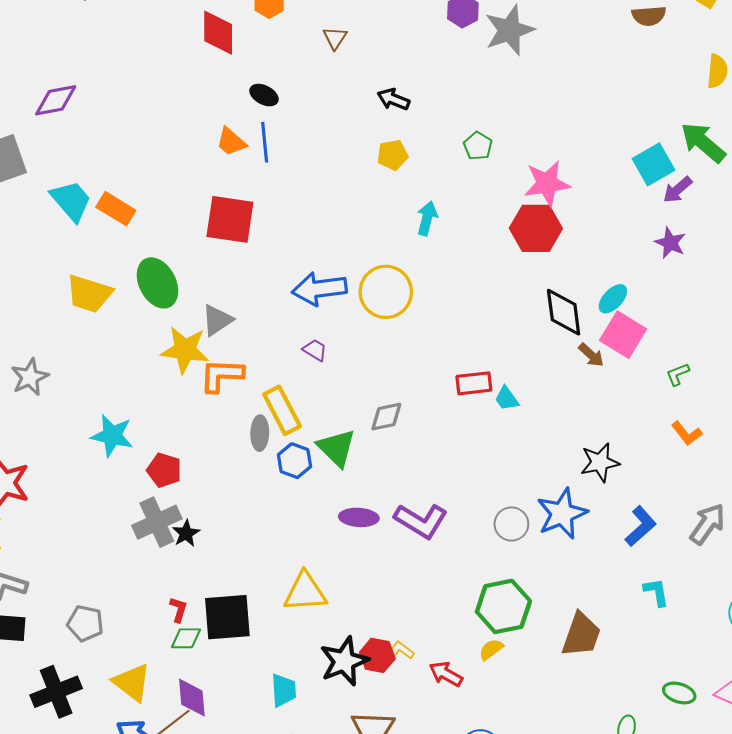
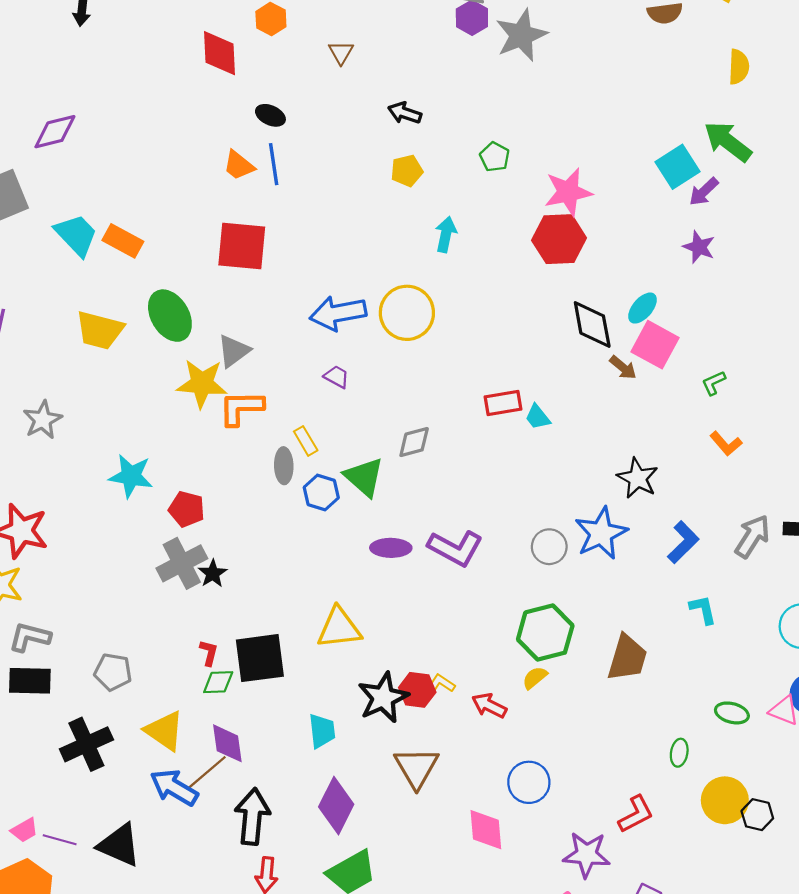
yellow rectangle: (282, 410) -> (306, 441), size x0.6
black star: (600, 462) -> (638, 478), turned -30

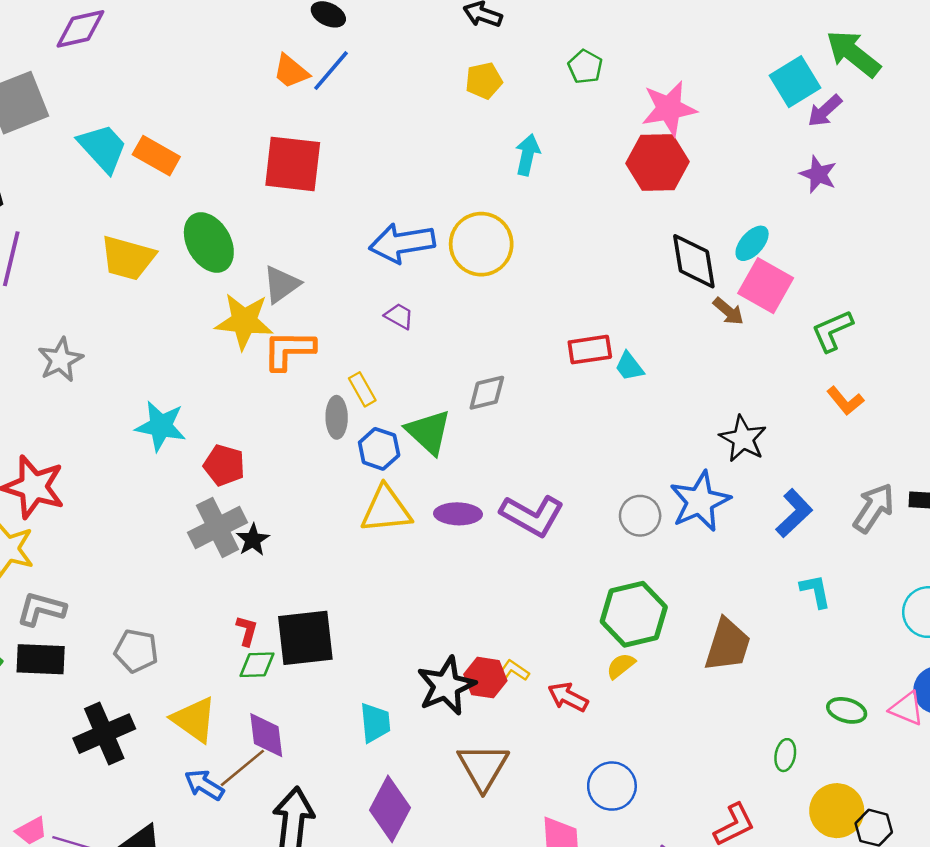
blue line: (274, 164) -> (331, 71), turned 48
green L-shape: (714, 383) -> (832, 331), size x1.5
yellow triangle: (339, 628) -> (386, 510), moved
blue arrow: (174, 787) -> (204, 785), size x0.7

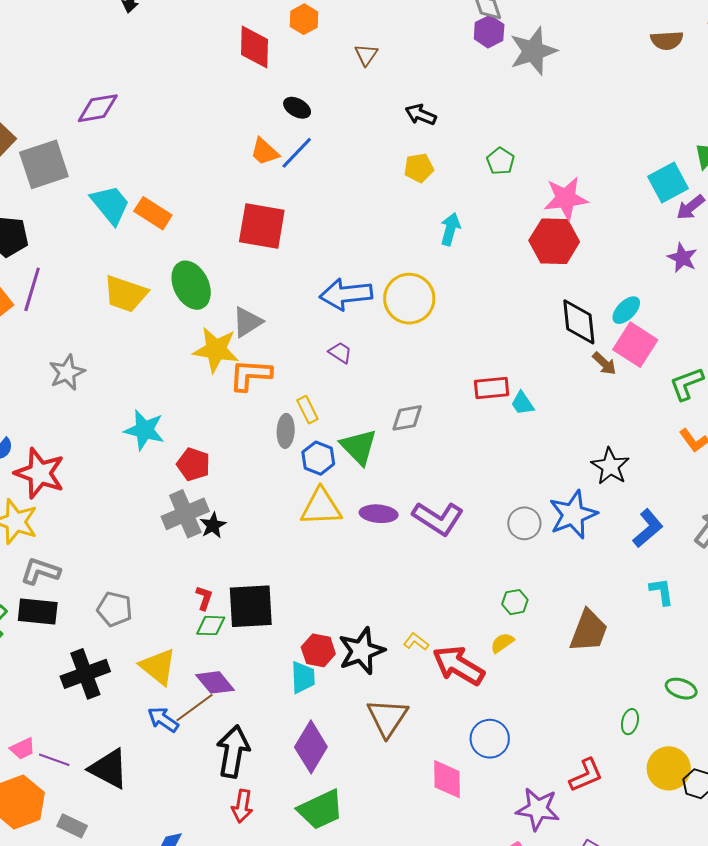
green hexagon: (634, 614) -> (515, 602), size x0.5
red hexagon: (485, 678) -> (318, 650), moved
red arrow: (568, 697) -> (458, 665), size x1.6
purple diamond: (266, 735) -> (215, 682), turned -36

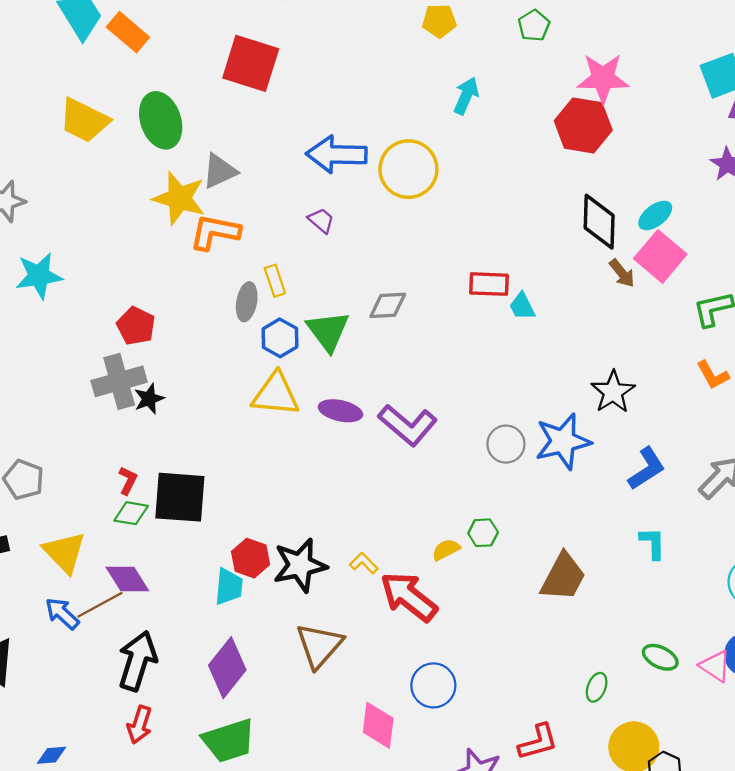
cyan star: (144, 430) -> (39, 276), moved, turned -30
yellow semicircle: (502, 643) -> (446, 550), moved

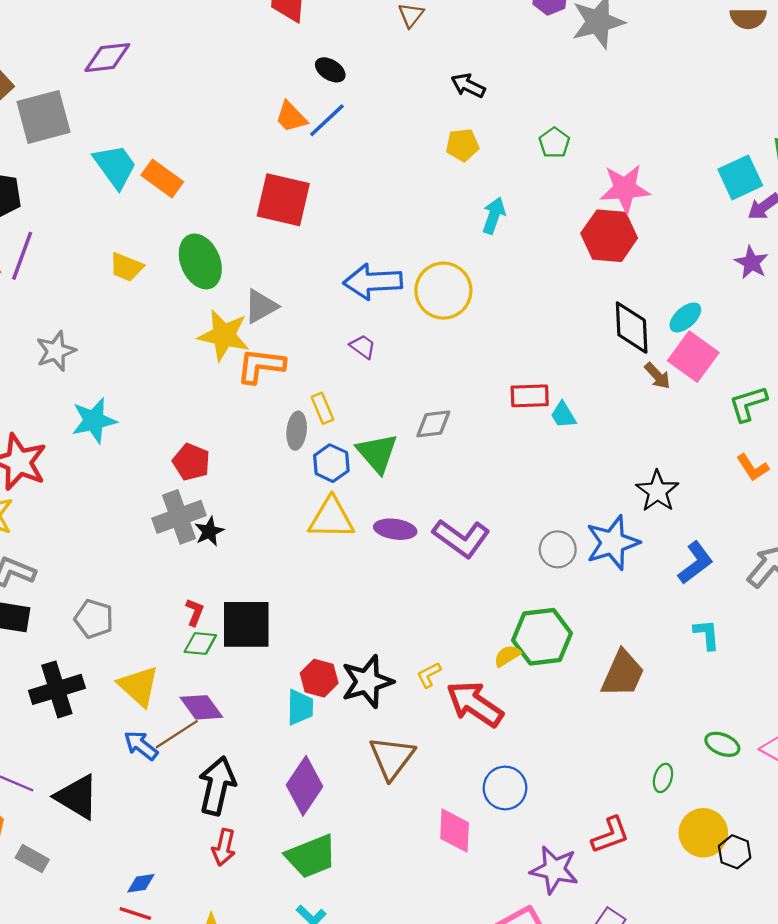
yellow trapezoid: (84, 120) -> (126, 267), size x0.7
green hexagon: (483, 533) -> (542, 637), size x2.0
yellow L-shape: (364, 563) -> (429, 675), turned -68

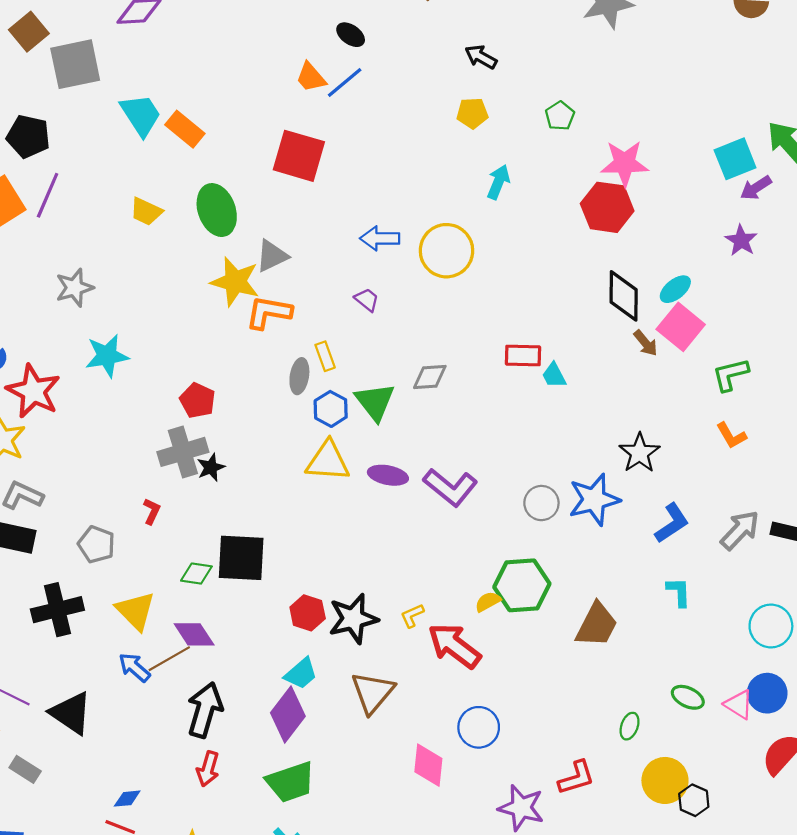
blue arrow: (373, 282) -> (380, 238), size x0.7
red L-shape: (195, 612) -> (152, 511), moved
cyan trapezoid: (300, 707) -> (301, 674), moved, turned 45

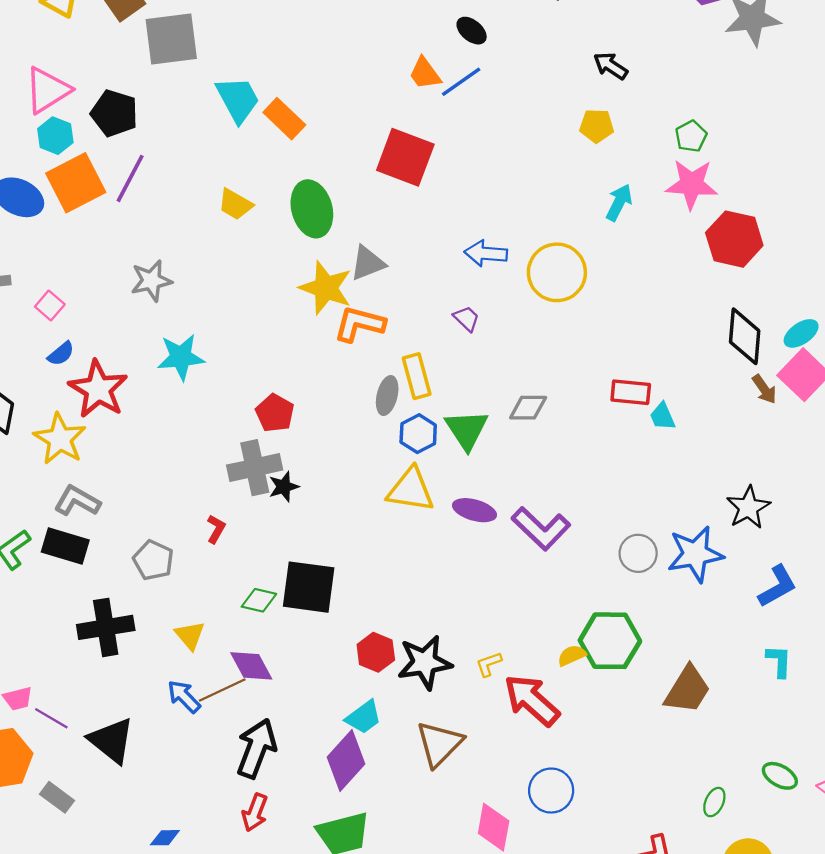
pink star: (625, 163) -> (692, 184), moved
yellow rectangle: (325, 356) -> (417, 376), size x1.4
yellow triangle: (135, 611) -> (190, 635), size x0.7

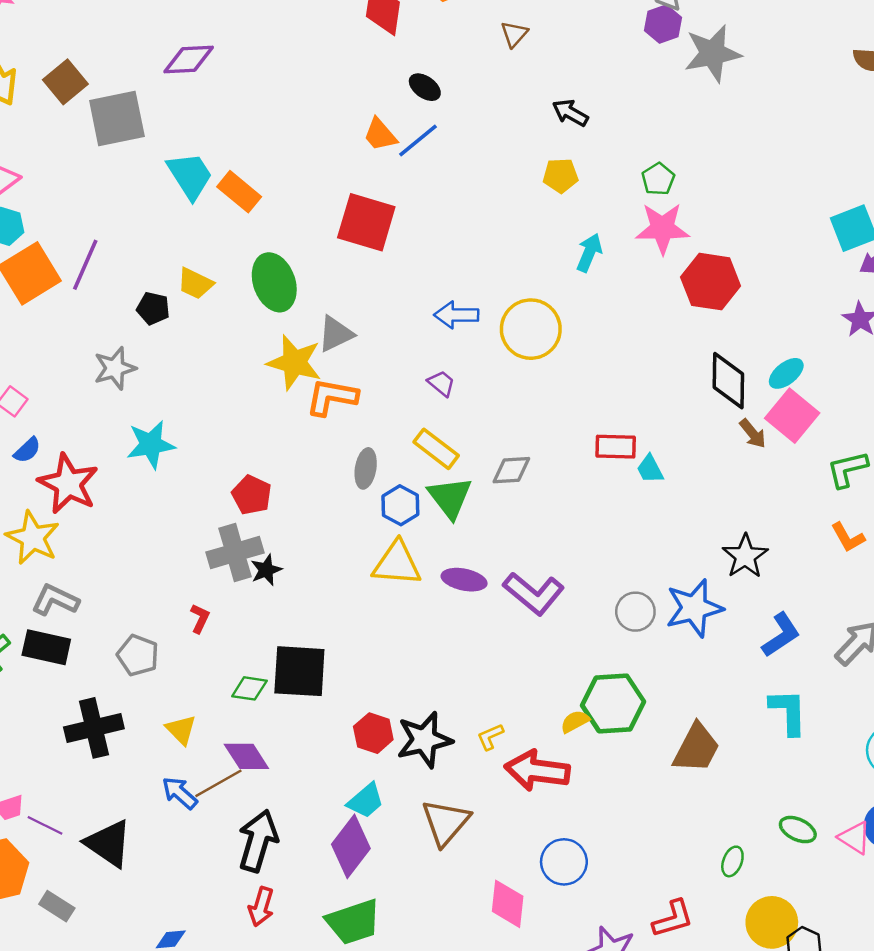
black pentagon: (114, 113) -> (153, 308), moved, size x0.7
yellow rectangle: (417, 376) -> (436, 449), moved, turned -33
cyan L-shape: (779, 661) -> (788, 712), size x1.4
red arrow: (532, 700) -> (537, 771), turned -30

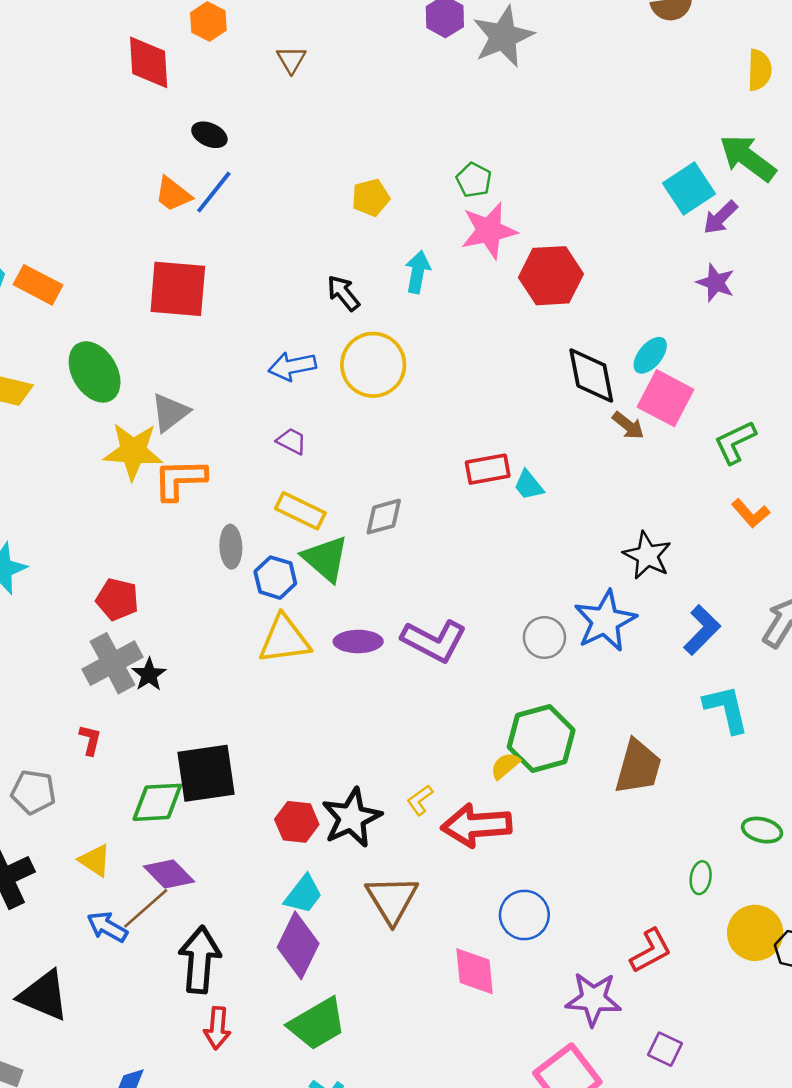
black arrow: (570, 113) -> (343, 293), moved, turned 33
green diamond: (249, 688) -> (157, 802), size x1.4

